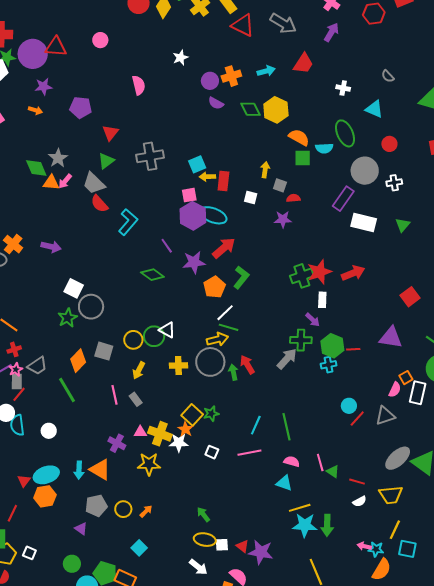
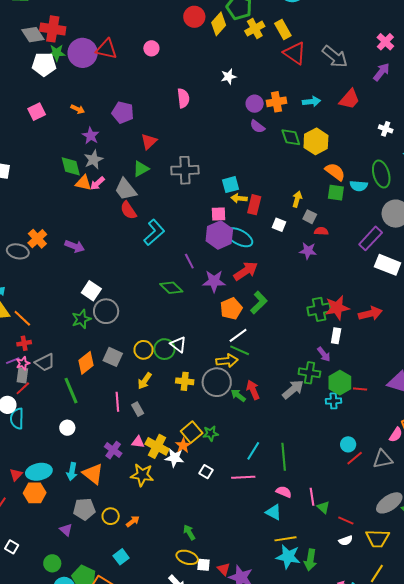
purple star: (43, 87) -> (91, 136), moved, turned 30
green arrow: (233, 372) -> (238, 395), turned -49
white circle: (49, 431) -> (67, 428), moved

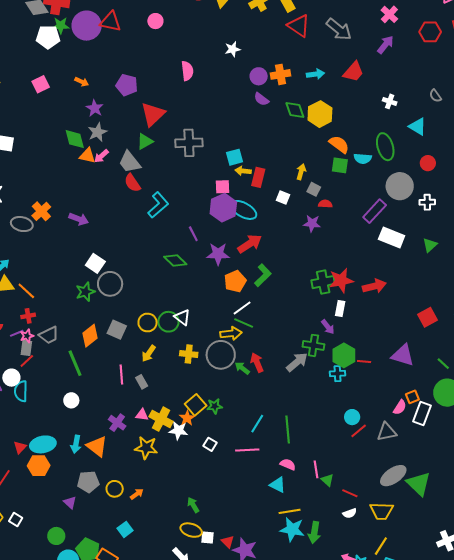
red triangle: (149, 142) -> (153, 114), size x1.5

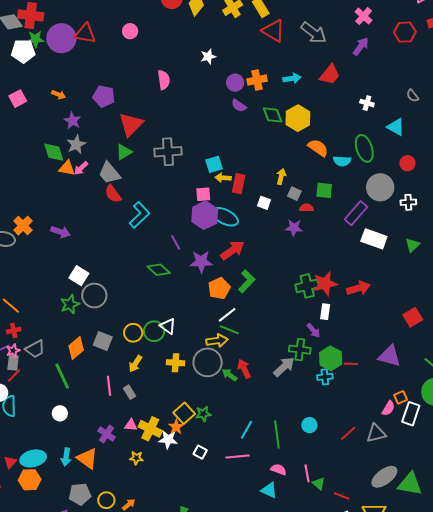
green square: (340, 165) -> (324, 190), moved
cyan circle: (352, 417) -> (309, 425), moved
yellow star: (146, 448) -> (136, 458), size x0.6
green triangle: (419, 484) -> (410, 484), turned -32

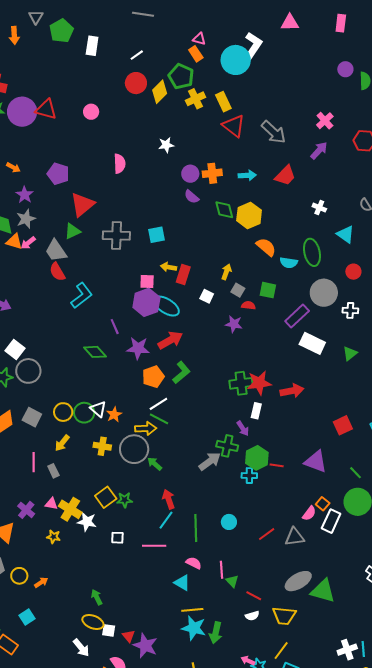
cyan square: (214, 164) -> (156, 235), moved
red arrow: (244, 369) -> (169, 499), moved
orange square: (401, 397) -> (323, 504), turned -32
orange star: (176, 427) -> (114, 415), moved
white square: (200, 452) -> (117, 538), turned -32

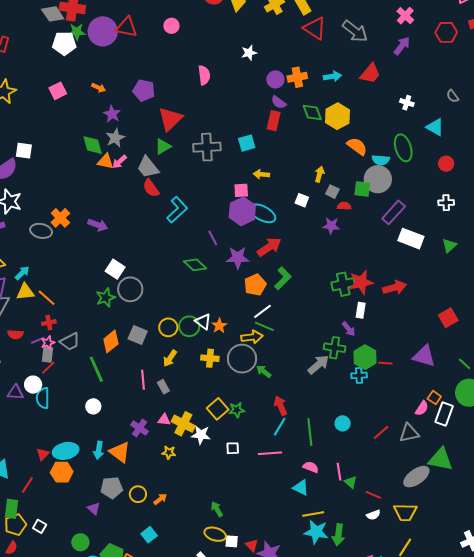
red rectangle: (183, 275) -> (274, 121), moved
gray circle: (324, 293) -> (378, 179), moved
green triangle: (323, 591) -> (441, 459), moved

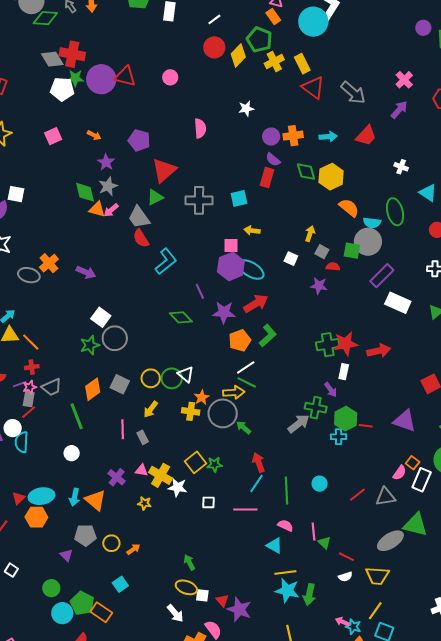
orange star: (219, 326) -> (202, 397), moved

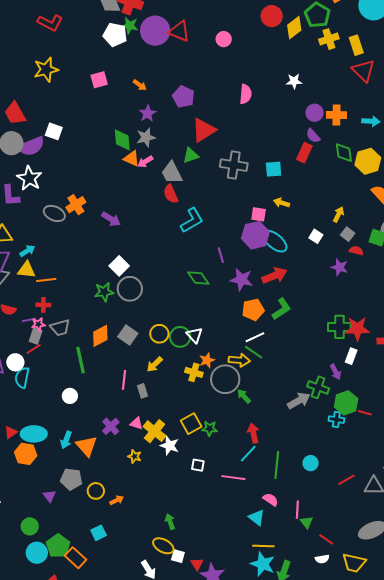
orange line: (31, 342) -> (46, 280), turned -60

